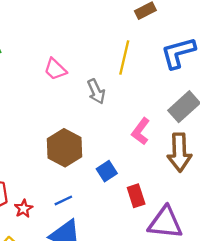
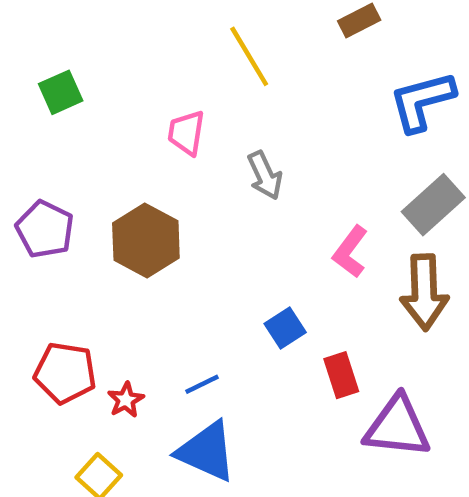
yellow line: (124, 58) -> (249, 56), moved, turned -44
pink trapezoid: (55, 69) -> (186, 133), turned 55
brown hexagon: (65, 148) -> (146, 240), moved

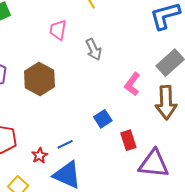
red star: (126, 400) -> (40, 156), moved

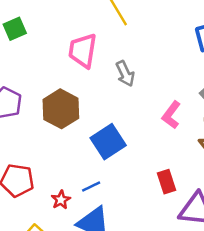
pink trapezoid: (58, 30) -> (83, 51), size x1.4
blue square: (103, 119) -> (108, 142), moved, size x1.6

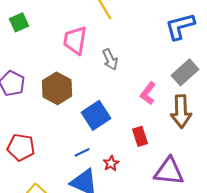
red rectangle: (166, 182) -> (140, 136), moved
red star: (61, 200) -> (111, 163), moved

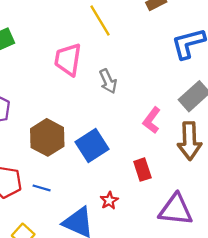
brown hexagon: (57, 88) -> (47, 137), moved
blue line: (82, 152) -> (42, 188), moved, turned 42

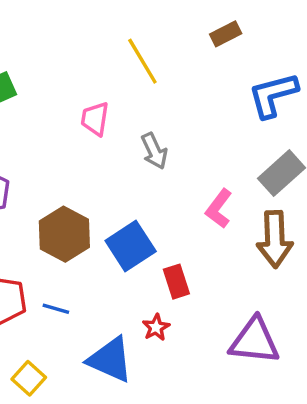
pink trapezoid: (68, 59) -> (95, 119), size x0.7
red rectangle: (142, 170) -> (176, 282), moved

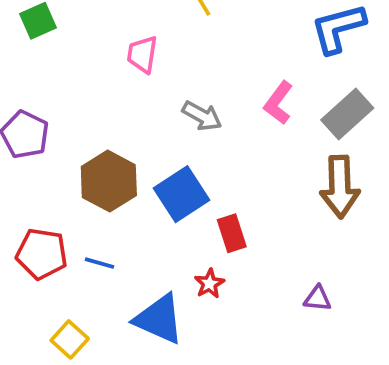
gray arrow: (154, 151) -> (202, 116), moved, turned -36
pink L-shape: (219, 209) -> (278, 103), moved
purple triangle: (254, 341) -> (318, 298), size x0.5

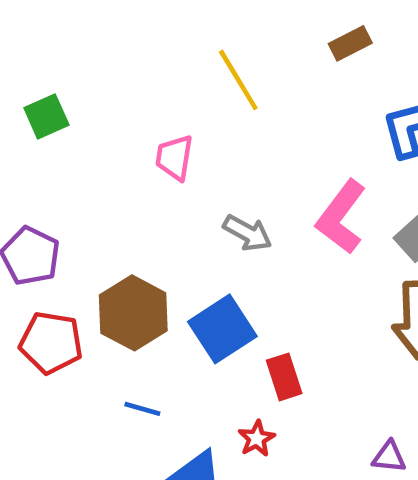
pink L-shape: (278, 103) -> (341, 217), size x1.4
red pentagon: (42, 254) -> (51, 343), moved
blue line: (99, 263) -> (142, 409), moved

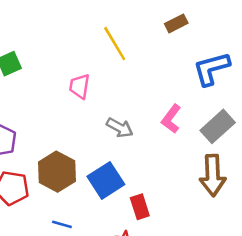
pink L-shape: (341, 217) -> (171, 119), size x0.7

